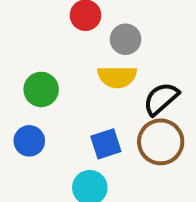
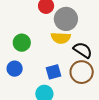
gray circle: (126, 39) -> (66, 19), size x1.5
black semicircle: (161, 99) -> (83, 50), turned 72

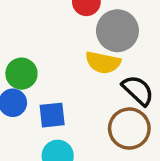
green circle: (22, 43) -> (21, 74), moved
blue square: (54, 72) -> (52, 115), moved

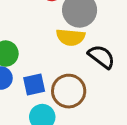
brown circle: (129, 129) -> (69, 91), moved

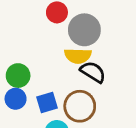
black semicircle: (101, 57) -> (93, 72), moved

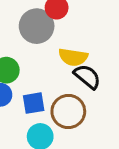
gray circle: (84, 30) -> (37, 26), moved

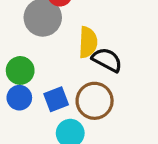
yellow semicircle: (73, 57) -> (88, 42), turned -84

